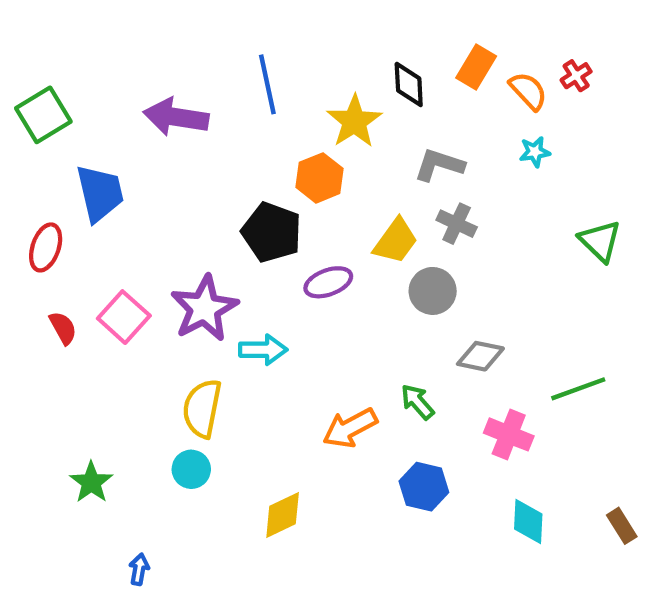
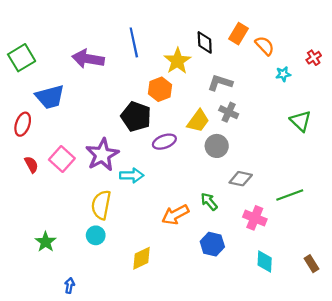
red cross: (576, 76) -> (314, 58), moved
cyan star: (535, 152) -> (283, 74), moved
blue trapezoid: (100, 193) -> (50, 97), turned 88

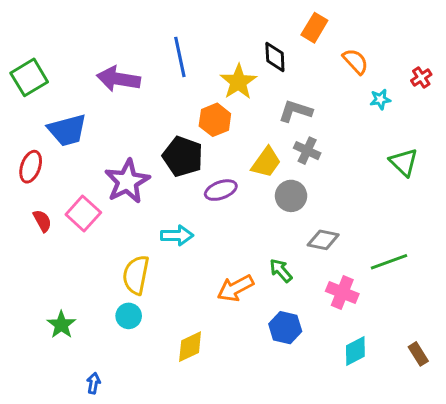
orange rectangle: (238, 34) -> (314, 28), moved
purple star: (102, 155) -> (127, 181), moved
cyan diamond: (265, 262) -> (355, 351), turned 60

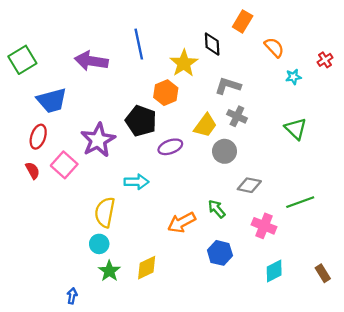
green triangle: (404, 162) -> (296, 129), moved
red ellipse: (31, 167) -> (38, 137), moved
green star: (61, 325) -> (109, 271), moved

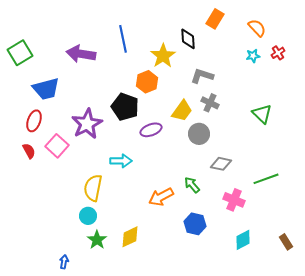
orange semicircle: (274, 47) -> (257, 28), moved
red cross: (325, 60) -> (278, 53), moved
cyan star: (293, 77) -> (253, 56), moved

